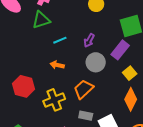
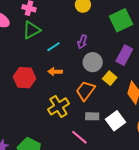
purple rectangle: (120, 50) -> (124, 55), moved
yellow square: (130, 73) -> (110, 78), moved
red hexagon: (24, 86) -> (24, 78), moved

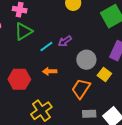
purple arrow: (82, 42) -> (65, 41), moved, turned 40
yellow cross: (58, 106) -> (41, 111), moved

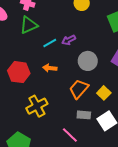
yellow square: (104, 75) -> (104, 93), moved

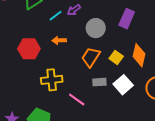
yellow cross: (37, 106) -> (52, 80), turned 30
pink line: (70, 135) -> (77, 99), moved

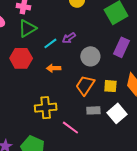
red hexagon: (29, 49) -> (21, 58), moved
yellow square: (116, 57) -> (110, 86), turned -32

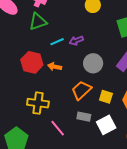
red hexagon: (21, 58) -> (32, 62), moved

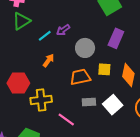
red hexagon: (32, 62) -> (18, 83), moved
orange arrow: (55, 67) -> (48, 60), turned 128
orange trapezoid: (81, 90) -> (80, 77), turned 45
yellow square: (106, 97) -> (104, 69), moved

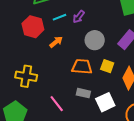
purple arrow: (63, 30) -> (79, 17), turned -32
red hexagon: (18, 83) -> (33, 27), moved
yellow cross: (41, 100) -> (26, 76), moved

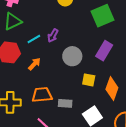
orange trapezoid: (82, 67) -> (42, 95), moved
gray rectangle: (83, 93) -> (65, 103), moved

